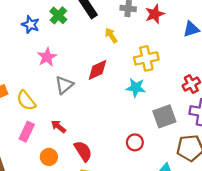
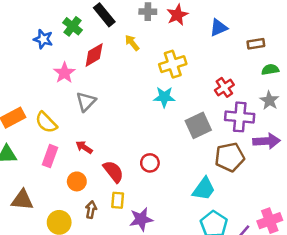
red diamond: (98, 70) -> (94, 55), moved
red circle: (135, 142) -> (150, 163), moved

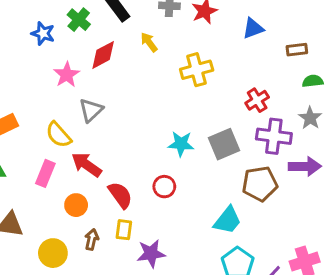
cyan star: (164, 97) -> (181, 144), moved
yellow semicircle: (46, 122) -> (59, 135), moved
red arrow: (84, 147) -> (86, 165), size x1.5

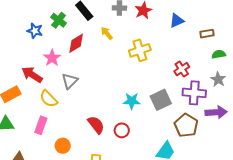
red arrow: (86, 165) -> (32, 75), moved
brown pentagon: (260, 184) -> (186, 125), turned -30
red semicircle: (120, 195) -> (96, 125), moved

